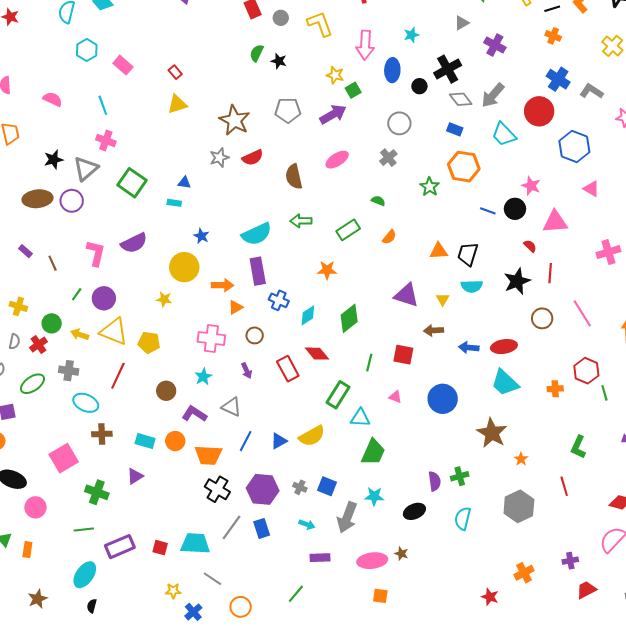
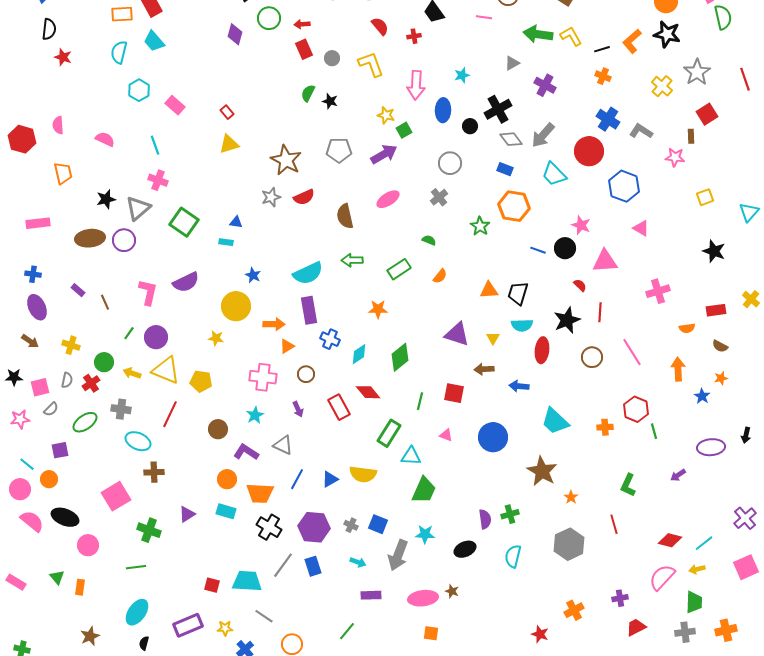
red ellipse: (504, 347) -> (542, 350), moved, turned -75
yellow semicircle: (312, 436) -> (363, 474), turned 36
cyan rectangle: (145, 441) -> (226, 511), moved
purple rectangle: (120, 547) -> (188, 625), moved

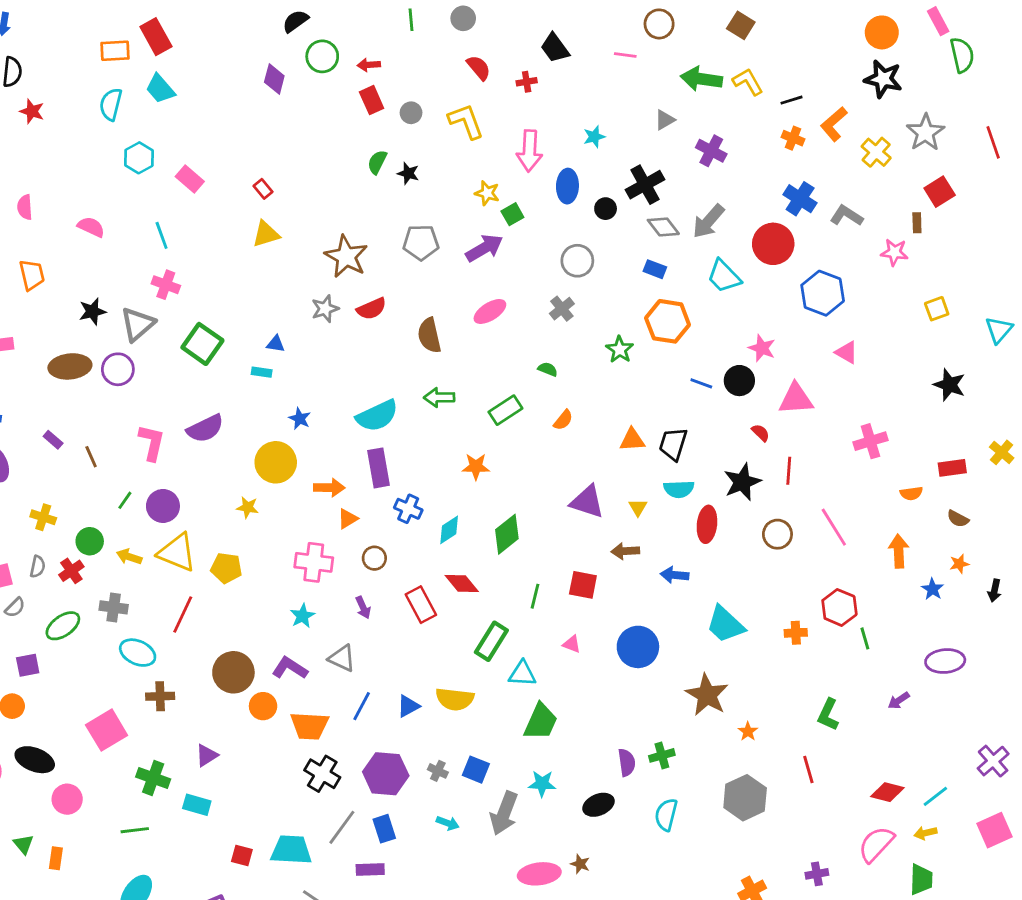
orange L-shape: (632, 41) -> (834, 124), moved
brown circle: (218, 429) -> (233, 672), moved, size x1.5
black arrow: (746, 435) -> (995, 591), moved
cyan rectangle: (226, 511) -> (197, 805), moved
purple rectangle: (371, 595) -> (370, 870), moved

